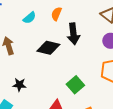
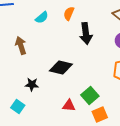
black diamond: (48, 48) -> (61, 68), moved
green square: (75, 85) -> (90, 96), moved

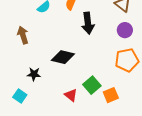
red triangle: (69, 106) -> (71, 95), turned 32
orange square: (100, 114) -> (111, 95), moved

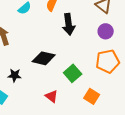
green square: (92, 85) -> (73, 73), moved
orange square: (111, 95) -> (92, 96), turned -35

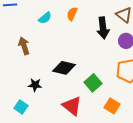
black arrow: (69, 24) -> (103, 28), moved
red triangle: (52, 96) -> (72, 106), size x1.5

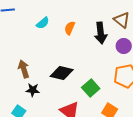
orange semicircle: (72, 14) -> (70, 28), moved
brown arrow: (24, 46) -> (24, 69), moved

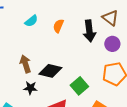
brown arrow: (24, 69) -> (25, 64), moved
black star: (33, 90) -> (30, 88), moved

